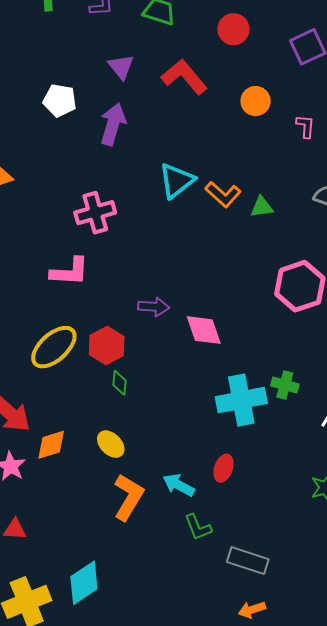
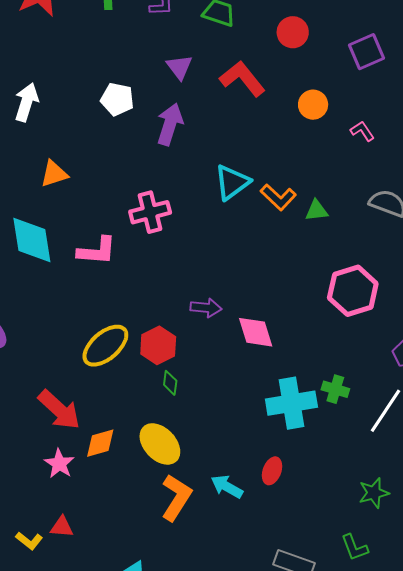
pink L-shape: (305, 126) -> (362, 131), turned -40
pink L-shape: (70, 272) -> (97, 251), moved
yellow ellipse: (111, 444) -> (160, 444), size x1.5
green L-shape: (198, 527) -> (354, 548), moved

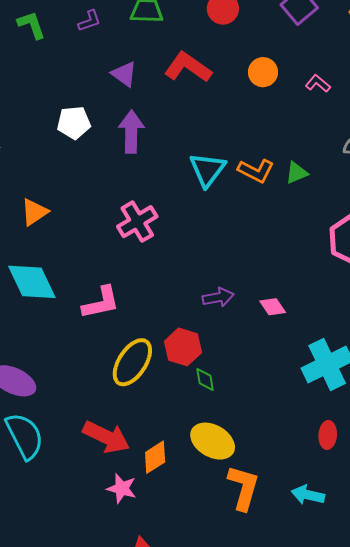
pink L-shape: (97, 251) -> (101, 303), moved
pink diamond: (256, 332) -> (273, 307), size x0.7
cyan arrow: (227, 487) -> (308, 495), moved

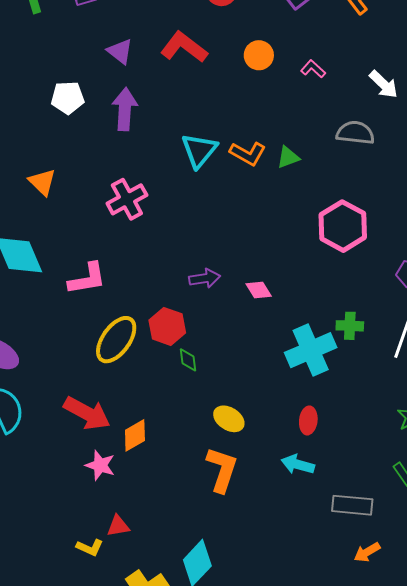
orange triangle: (34, 212) -> (42, 182), moved, turned -44
yellow ellipse: (213, 441) -> (229, 419), moved, size x0.7
cyan arrow: (308, 495) -> (298, 464), moved

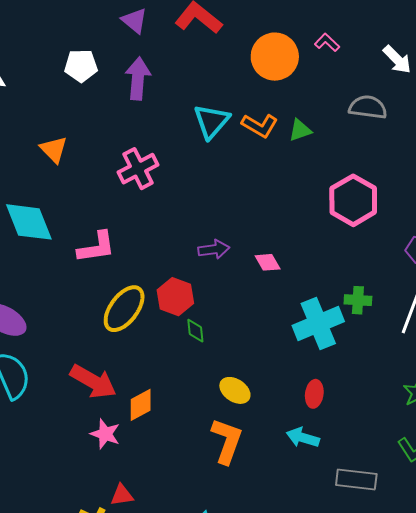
orange circle: (259, 55) -> (275, 57), moved, size x1.6

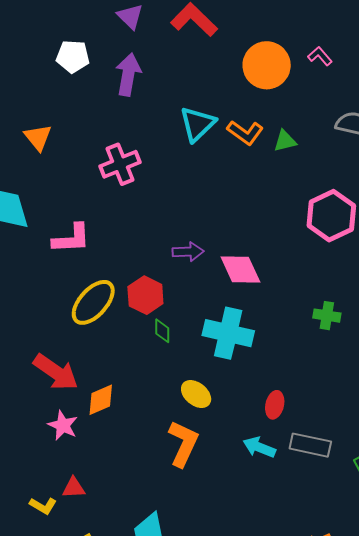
pink diamond: (268, 262) -> (240, 269), size x1.6
cyan cross: (318, 323) -> (228, 333), moved, turned 30
gray rectangle: (356, 480) -> (310, 445), moved

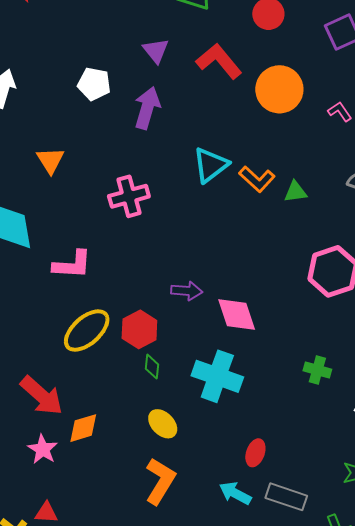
orange circle: (267, 65) -> (279, 89), moved
yellow ellipse: (196, 394) -> (163, 424), moved

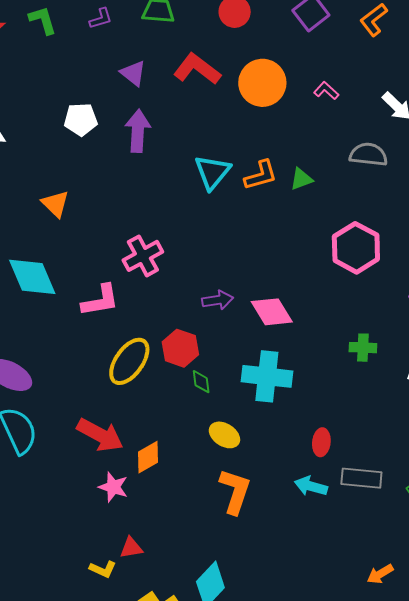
orange L-shape: (257, 179) -> (261, 175), turned -45
pink cross: (129, 196) -> (143, 256), moved

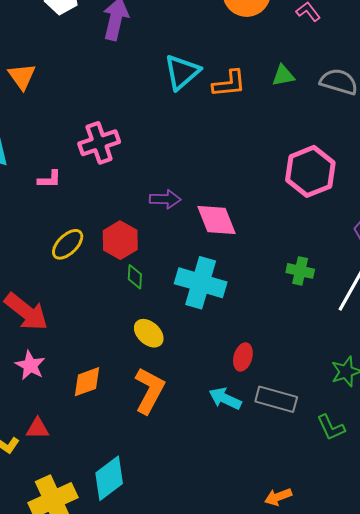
green triangle: (301, 179) -> (283, 76), moved
pink L-shape: (100, 300) -> (50, 179), size x0.6
yellow ellipse: (129, 361) -> (68, 244), size x0.7
orange diamond: (148, 457) -> (87, 382), moved

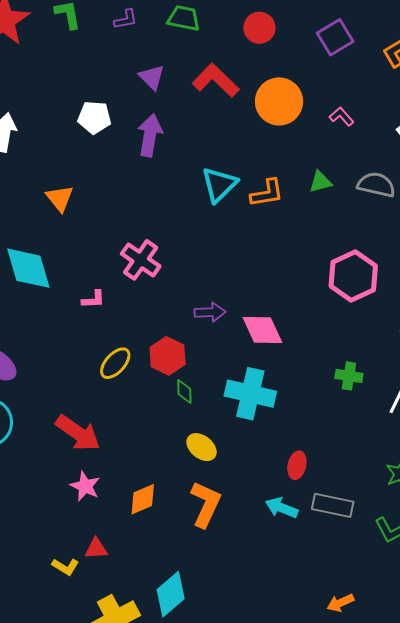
pink cross: (99, 143) -> (141, 260), turned -33

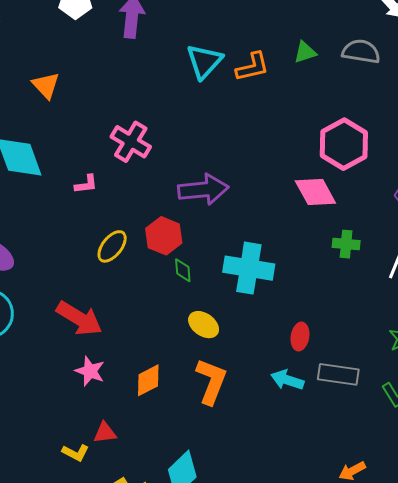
purple arrow: (210, 312) -> (203, 189), size x1.6
pink diamond: (262, 330) -> (315, 192), moved

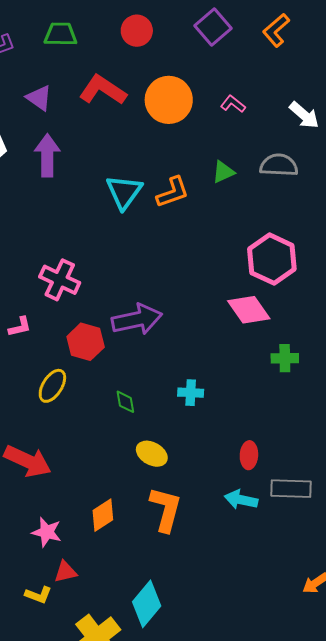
red hexagon: (164, 236) -> (86, 342), moved
cyan cross: (249, 268) -> (191, 393), size x0.5
pink star: (90, 371) -> (47, 532), moved

